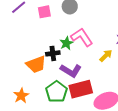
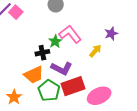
pink square: (44, 12) -> (16, 12), moved, turned -32
orange trapezoid: (36, 64) -> (34, 75), moved

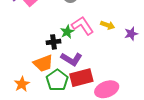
purple star: (111, 34) -> (131, 34), moved
yellow arrow: (95, 51) -> (108, 25), moved, turned 64

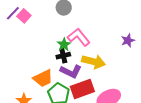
yellow arrow: (108, 25) -> (94, 62), moved, size x1.6
black cross: (53, 42) -> (63, 56), moved

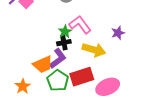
purple star: (128, 40) -> (118, 33), moved
purple L-shape: (71, 71) -> (58, 59), moved, turned -65

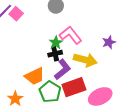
purple L-shape: (58, 59) -> (62, 69), moved

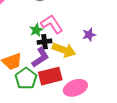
black cross: (55, 54) -> (45, 42), moved

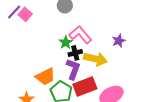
purple L-shape: (40, 57) -> (73, 69), turned -30

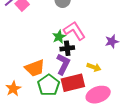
yellow arrow: (96, 59) -> (94, 67), moved, size x0.6

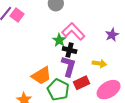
black cross: (67, 48) -> (70, 50), turned 32
red rectangle: (73, 83) -> (82, 83), size x0.7

